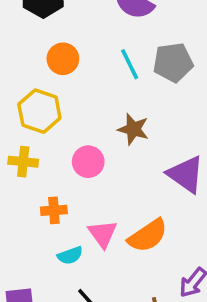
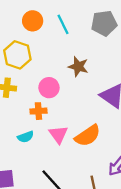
cyan line: (130, 64) -> (63, 24), moved
orange cross: (54, 210) -> (38, 111), moved
cyan semicircle: (70, 255) -> (26, 137), moved

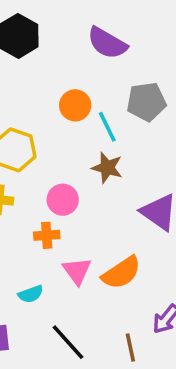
orange circle: (33, 21) -> (75, 105), moved
cyan line: (63, 24) -> (107, 127), moved
cyan semicircle: (26, 137) -> (31, 294), moved

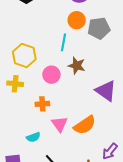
orange circle: (75, 105) -> (77, 20), moved
cyan line: (107, 127) -> (64, 42), moved, turned 36
pink circle: (63, 200) -> (51, 75), moved

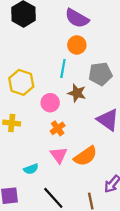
gray pentagon: (99, 28) -> (100, 74), moved
yellow cross: (15, 84) -> (12, 123), moved
orange cross: (42, 104) -> (58, 128), moved, turned -32

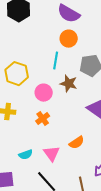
orange cross: (58, 128) -> (43, 119), moved
pink triangle: (59, 155) -> (52, 154), moved
orange semicircle: (85, 156) -> (77, 143), size x0.7

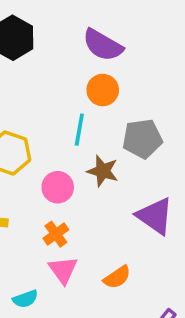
pink triangle: (52, 154) -> (63, 270), moved

